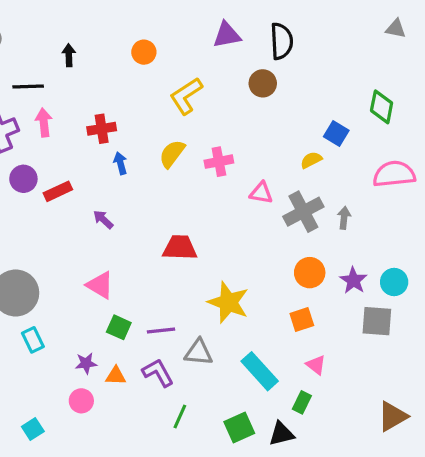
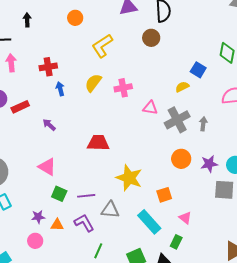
purple star: (353, 280) -> (209, 164), turned 30
orange square: (302, 320) -> (164, 195), moved

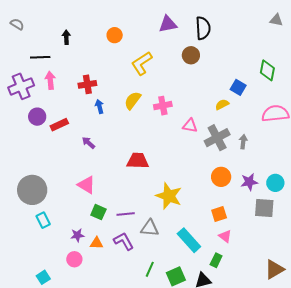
orange square: (164, 195) -> (219, 214), moved
green line: (98, 251) -> (150, 269), moved

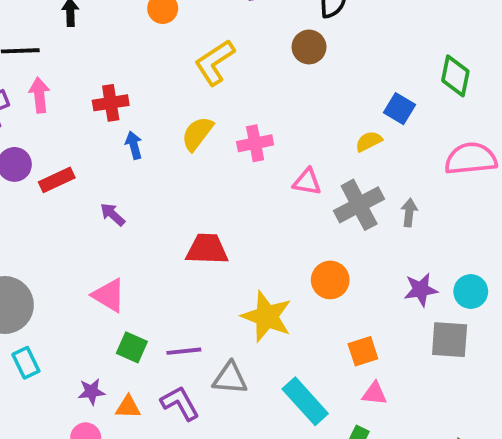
orange circle: (221, 177) -> (330, 280), moved
pink triangle: (225, 236) -> (374, 394), turned -32

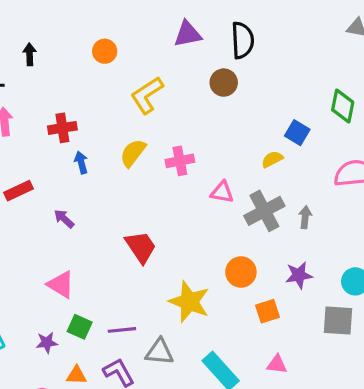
red trapezoid: (207, 249) -> (141, 247), turned 54
purple star: (421, 290) -> (299, 275), moved
orange square: (363, 351) -> (268, 311), moved
purple star: (91, 392) -> (47, 342), moved

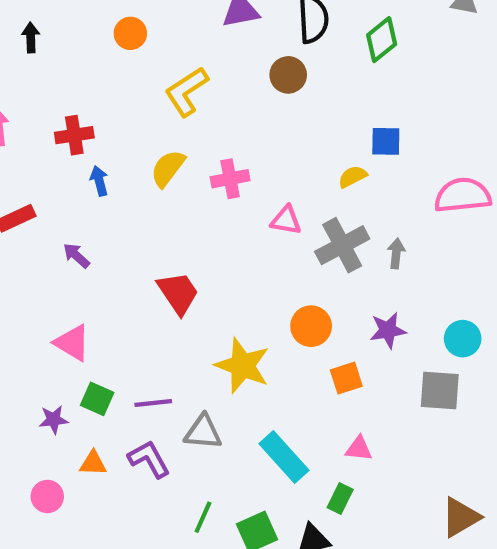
green diamond: (343, 106) -> (382, 40), moved, turned 40
blue square: (297, 133) -> (386, 141), turned -30

